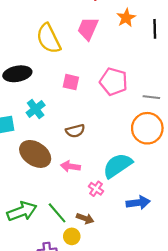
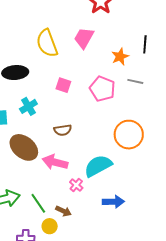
orange star: (126, 18) -> (120, 57), moved
gray line: (151, 97) -> (135, 81), moved
pink arrow: (70, 166) -> (55, 162), size x1.4

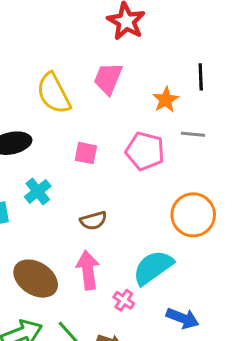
brown ellipse: (24, 147) -> (36, 279), moved
pink arrow: (55, 162) -> (88, 270), turned 75
blue arrow: (113, 202) -> (183, 318), turned 30

